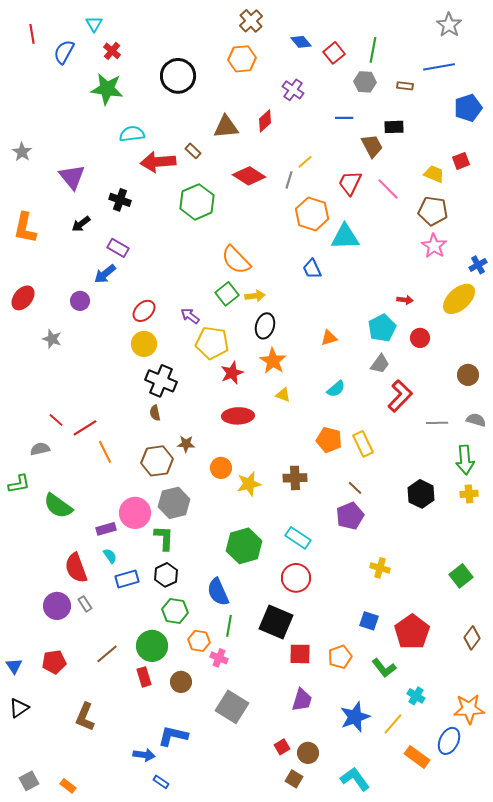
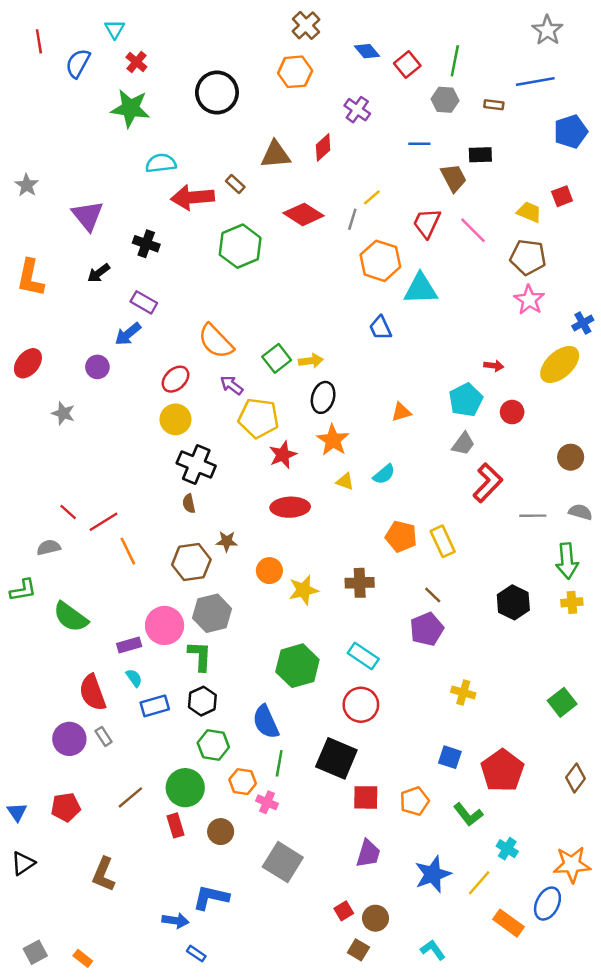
orange semicircle: (236, 260) -> (216, 341), moved
cyan semicircle: (336, 389) -> (384, 474), moved
cyan L-shape: (355, 779) -> (433, 950), size x0.7

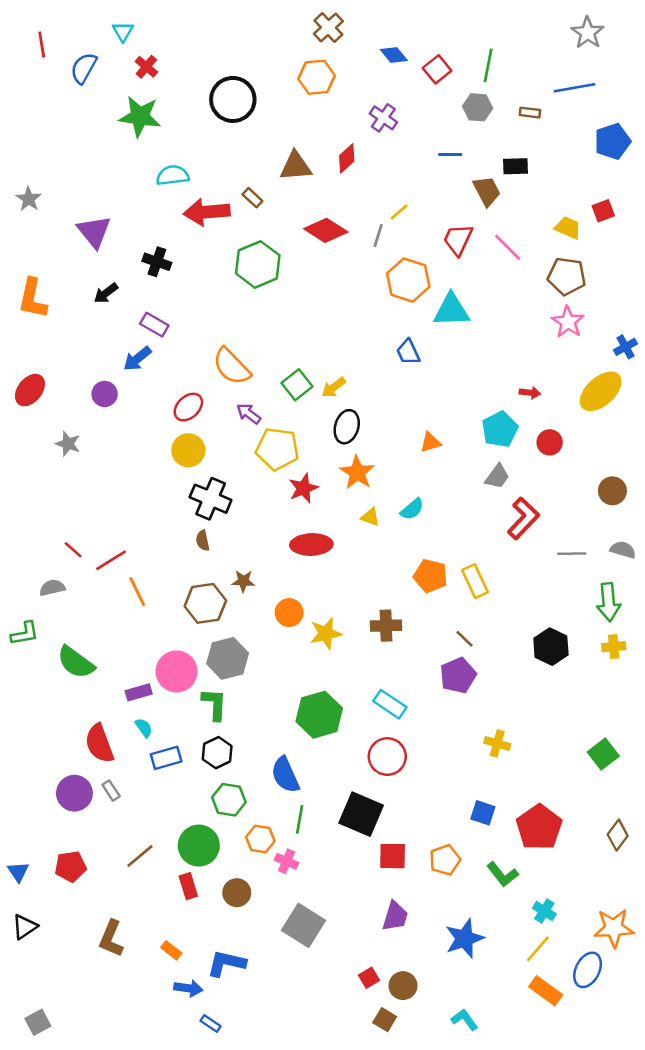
yellow arrow: (311, 361) -> (334, 387), turned 150
yellow line: (479, 883) -> (538, 949), moved
orange rectangle: (83, 958) -> (171, 950), moved

